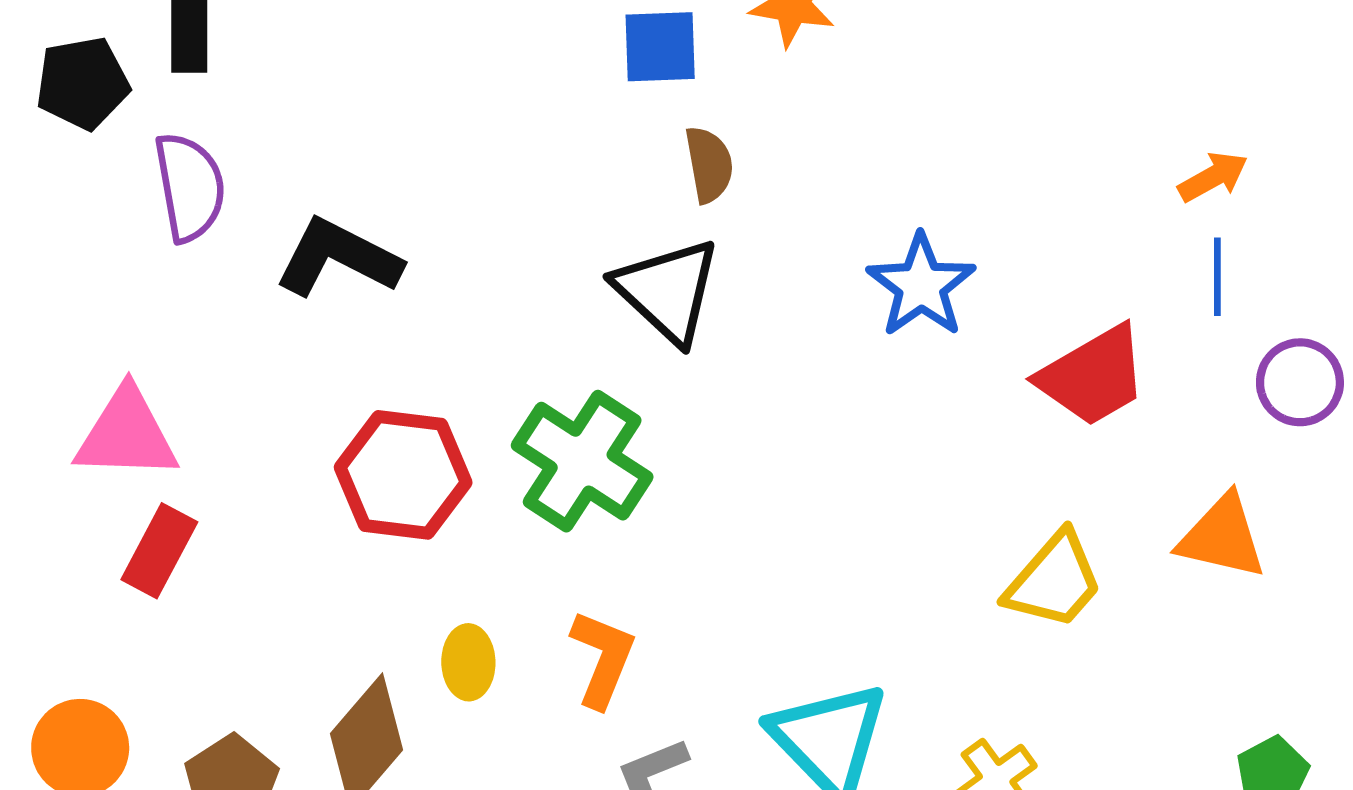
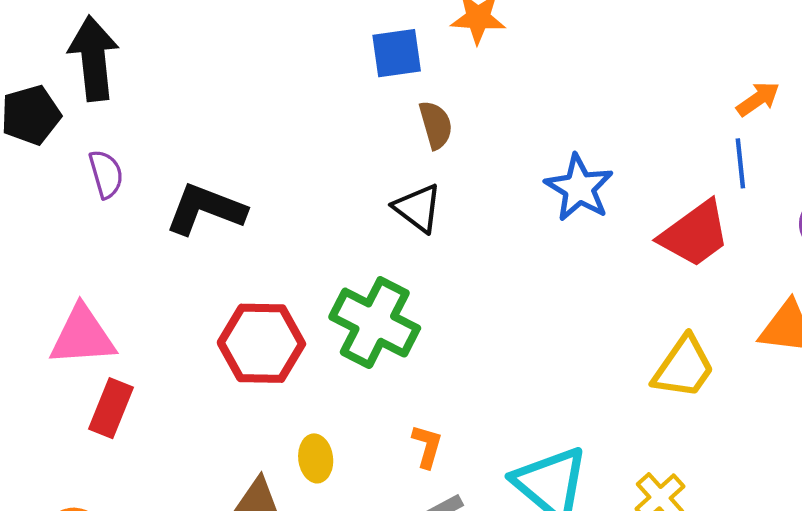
purple semicircle: (190, 187) -> (106, 174), size x0.7
blue line: (1217, 277) -> (740, 163), moved
black triangle: (668, 291) -> (418, 208), size x0.7
orange L-shape: (603, 659) -> (427, 446), moved, size x0.7

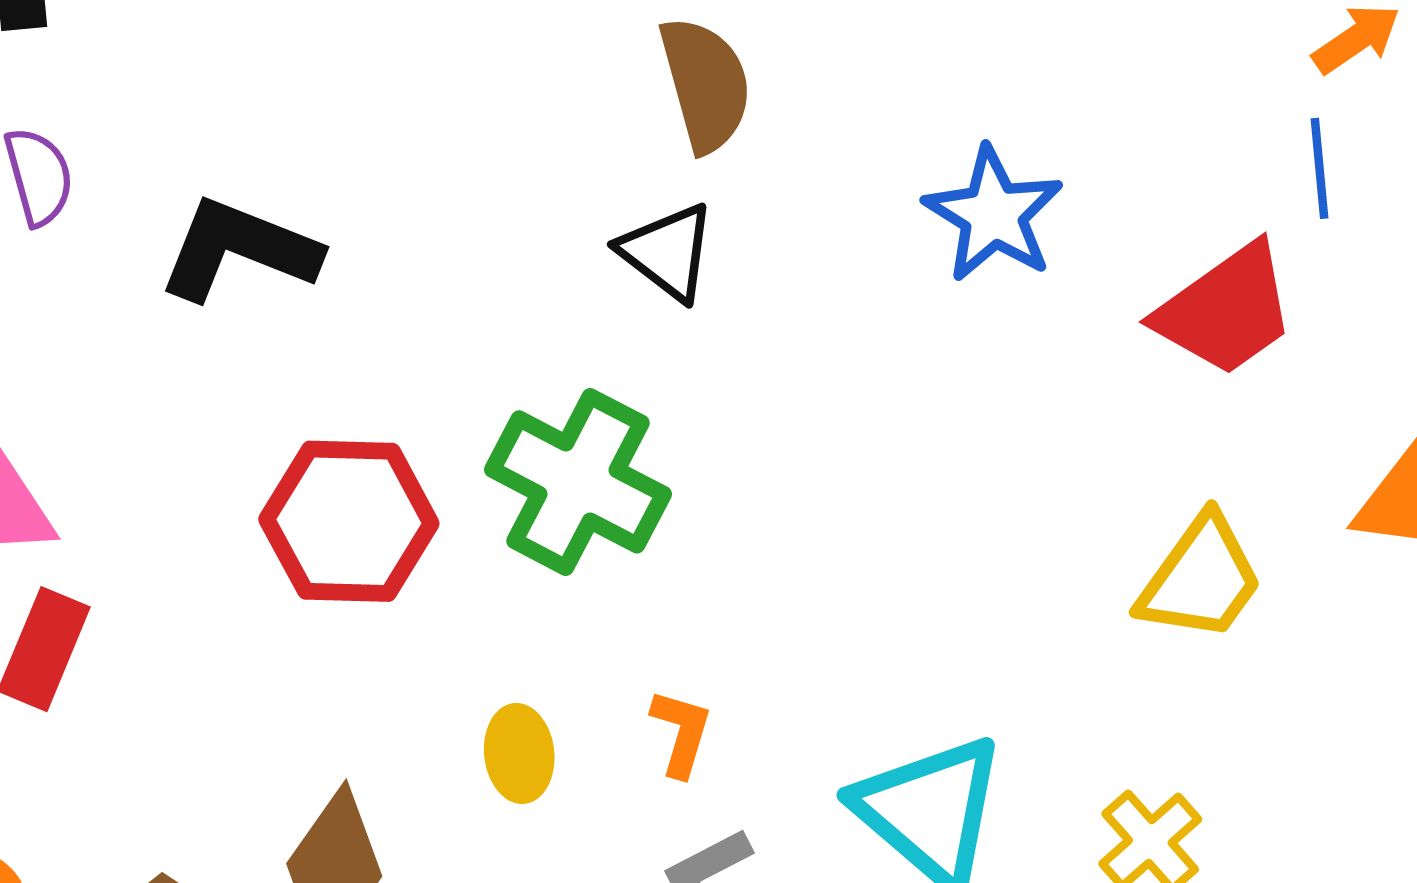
brown semicircle: (436, 125) -> (705, 84), size x1.4
yellow ellipse: (316, 458) -> (519, 753), moved

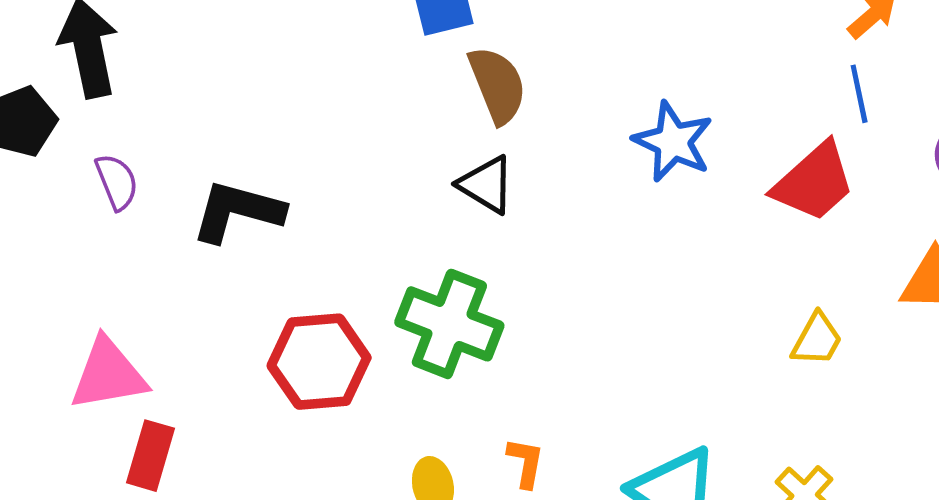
yellow trapezoid: (1201, 579) -> (817, 339), size x0.7

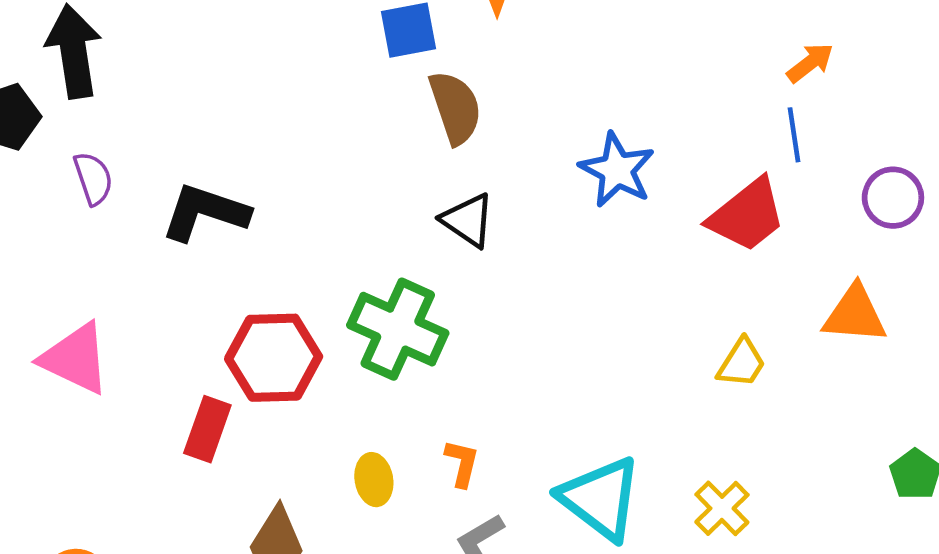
black triangle: (486, 185) -> (468, 220), moved
pink triangle: (108, 374) -> (75, 359), turned 32
red rectangle: (151, 456) -> (207, 429), moved

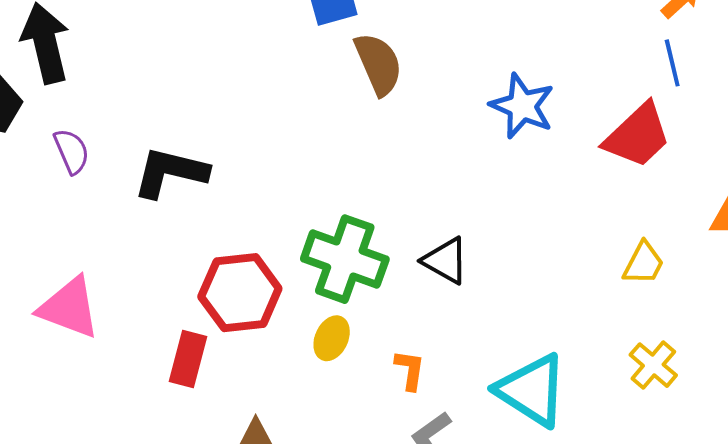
black triangle: (468, 220) -> (445, 261), moved
yellow ellipse: (374, 480) -> (332, 338), moved, turned 39
yellow cross: (722, 508) -> (653, 365), moved

